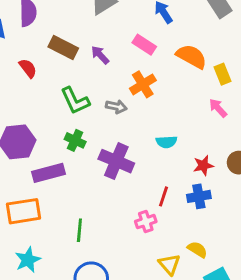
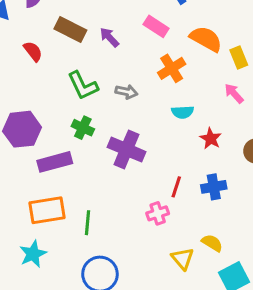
orange cross: (143, 84) -> (172, 68), moved
cyan semicircle: (166, 142) -> (183, 112), moved
red star: (203, 165) -> (211, 139), moved, turned -30
orange rectangle: (23, 211) -> (47, 210), moved

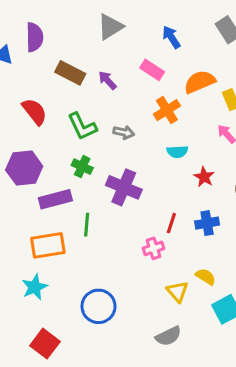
orange semicircle: (206, 39) -> (200, 82), turned -52
red semicircle: (33, 51) -> (35, 112), moved, size x1.4
green line: (88, 223) -> (87, 225), moved

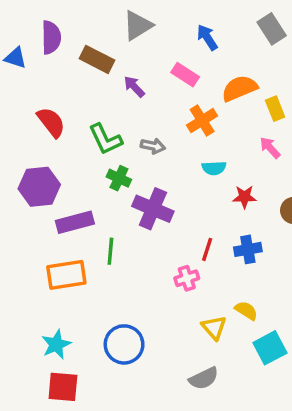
brown rectangle: (70, 73) -> (97, 59), moved
green cross: (82, 167) -> (119, 178), moved
red star: (204, 177) -> (244, 197), turned -30
cyan star: (35, 287) -> (56, 344), moved
red square: (45, 344) -> (63, 387), turned -32

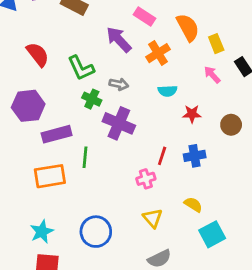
purple arrow: (134, 87) -> (119, 40), moved, size x1.5
orange semicircle: (239, 88) -> (188, 27), turned 84
gray arrow: (153, 146) -> (119, 84), moved
yellow triangle: (214, 327) -> (153, 218), moved

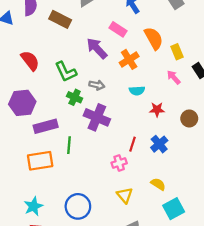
blue cross: (195, 156) -> (159, 144), turned -30

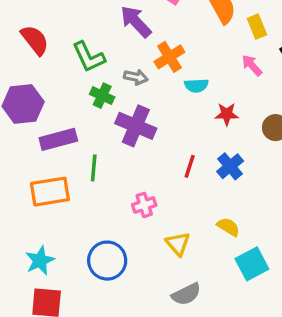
orange cross: (129, 59) -> (169, 57), moved
pink cross: (119, 163) -> (144, 205), moved

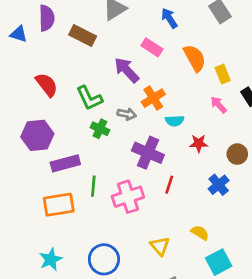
purple cross: (136, 126) -> (148, 153), moved
blue cross: (230, 166) -> (219, 185), moved
pink cross: (144, 205) -> (128, 197), moved, size x1.6

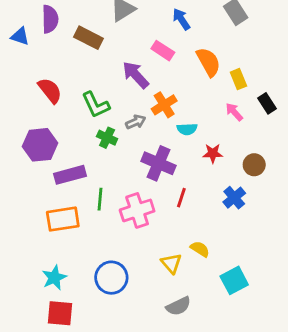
gray arrow: (127, 114) -> (136, 122), turned -36
yellow semicircle: (200, 233) -> (200, 249), moved

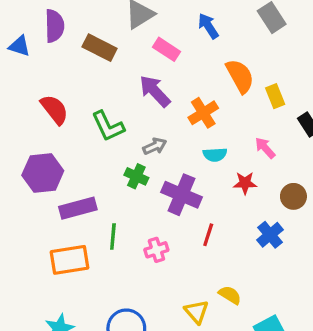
pink rectangle: (163, 51) -> (166, 49), moved
orange cross: (164, 105) -> (203, 113), moved
pink arrow: (234, 112) -> (265, 148), moved
green cross: (107, 138) -> (136, 176), moved
pink cross: (137, 210) -> (156, 250), size x0.6

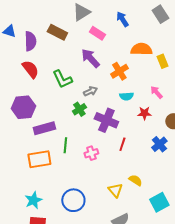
purple semicircle: (54, 26) -> (30, 41), moved
orange semicircle: (240, 76) -> (141, 49), turned -60
green cross: (136, 176) -> (79, 109), turned 32

